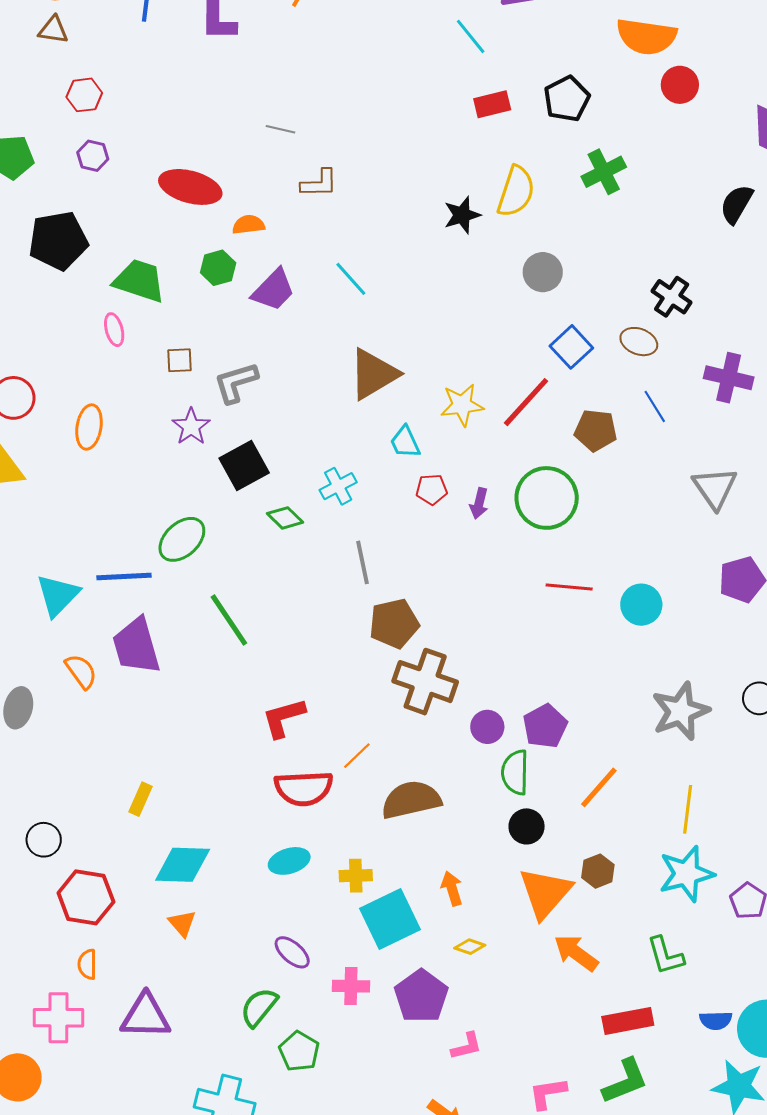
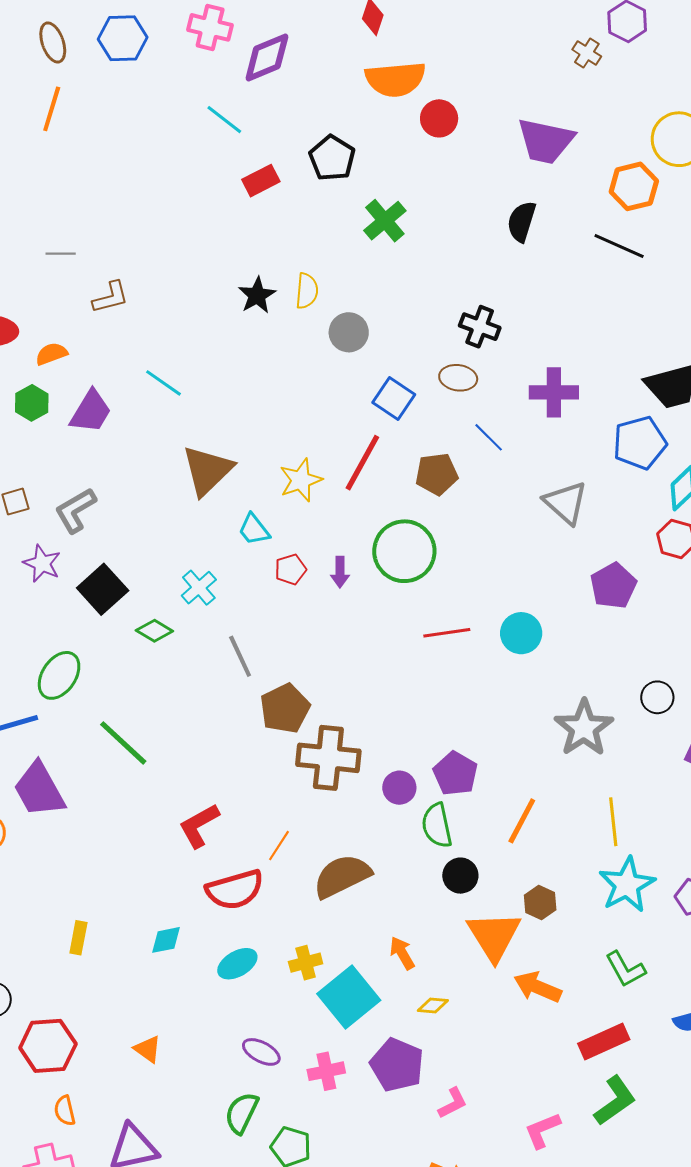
yellow semicircle: (516, 191) -> (307, 291), moved, size x0.7
cyan diamond: (183, 865) -> (166, 940), moved, size x0.6

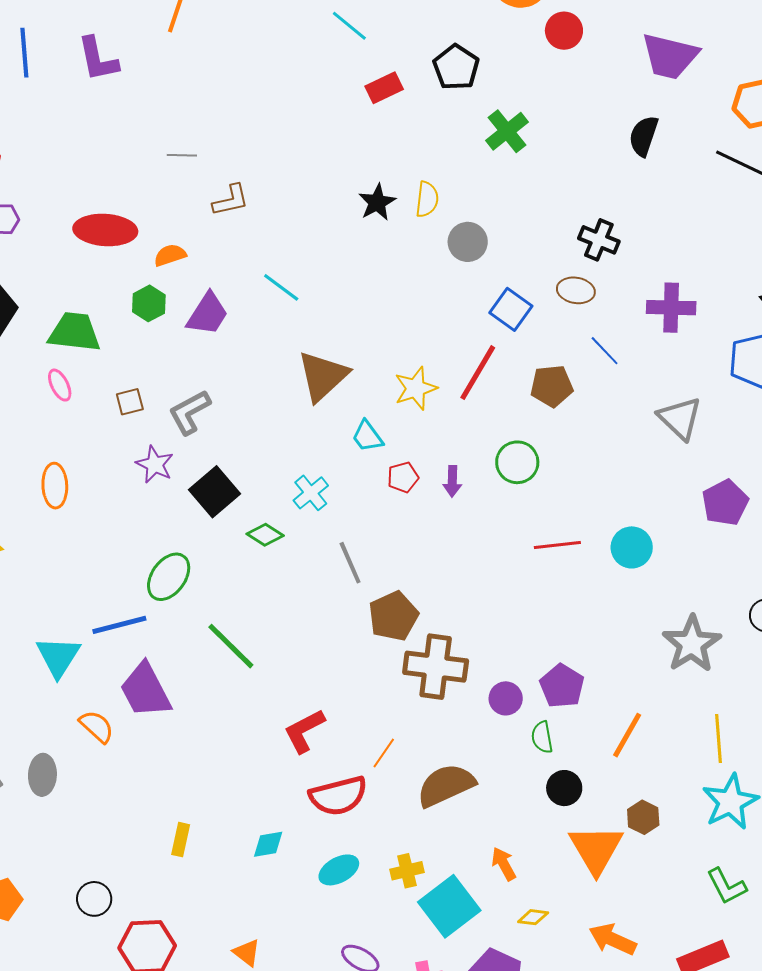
green circle: (404, 551) -> (517, 462), size x0.7
green semicircle: (437, 825) -> (542, 737), size x0.7
orange arrow: (538, 987) -> (613, 939), moved

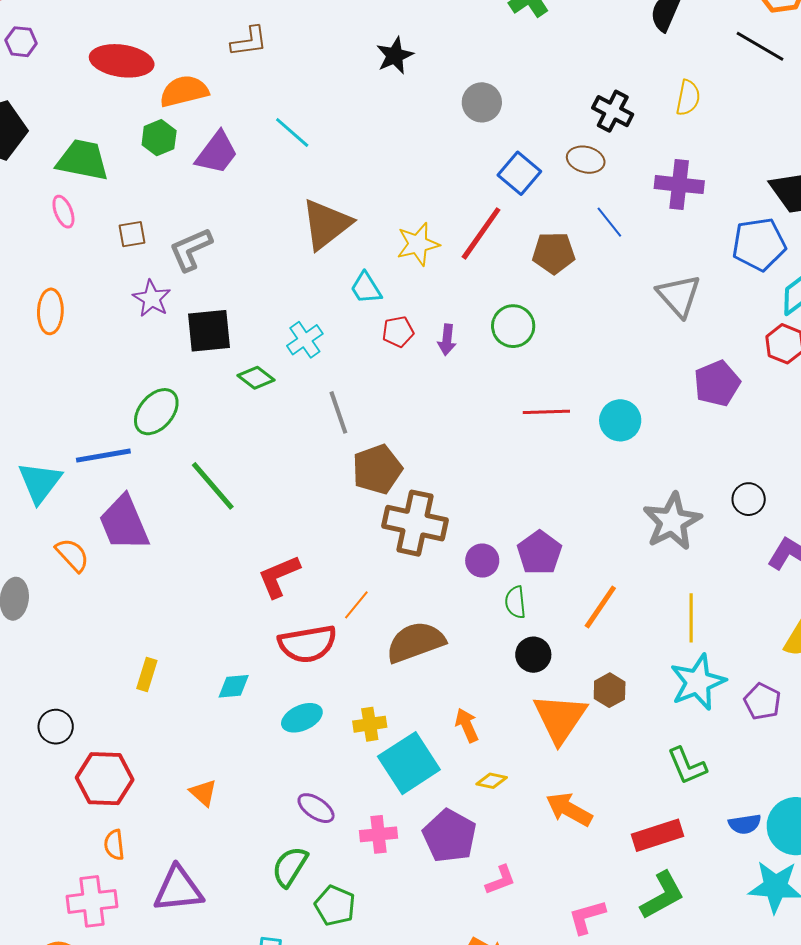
yellow semicircle: (427, 199) -> (688, 98), moved
orange semicircle: (170, 255) -> (184, 91), size x1.5
black square: (214, 492) -> (209, 331), turned 30

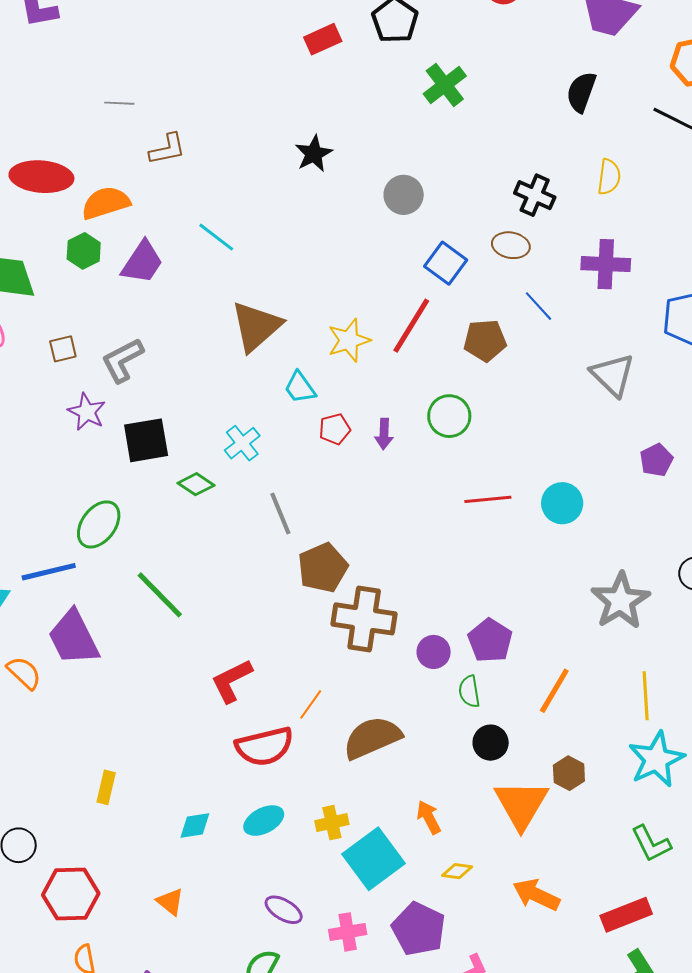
purple pentagon: (717, 383) -> (656, 460), size x0.7
cyan diamond: (234, 686) -> (195, 826), moved

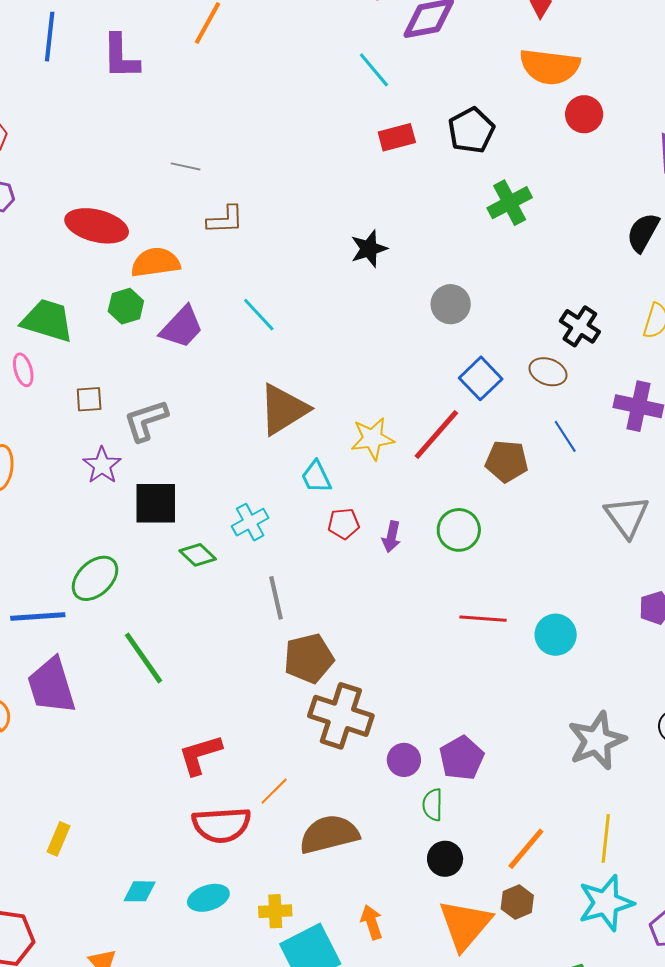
orange line: (554, 691) -> (526, 849), moved

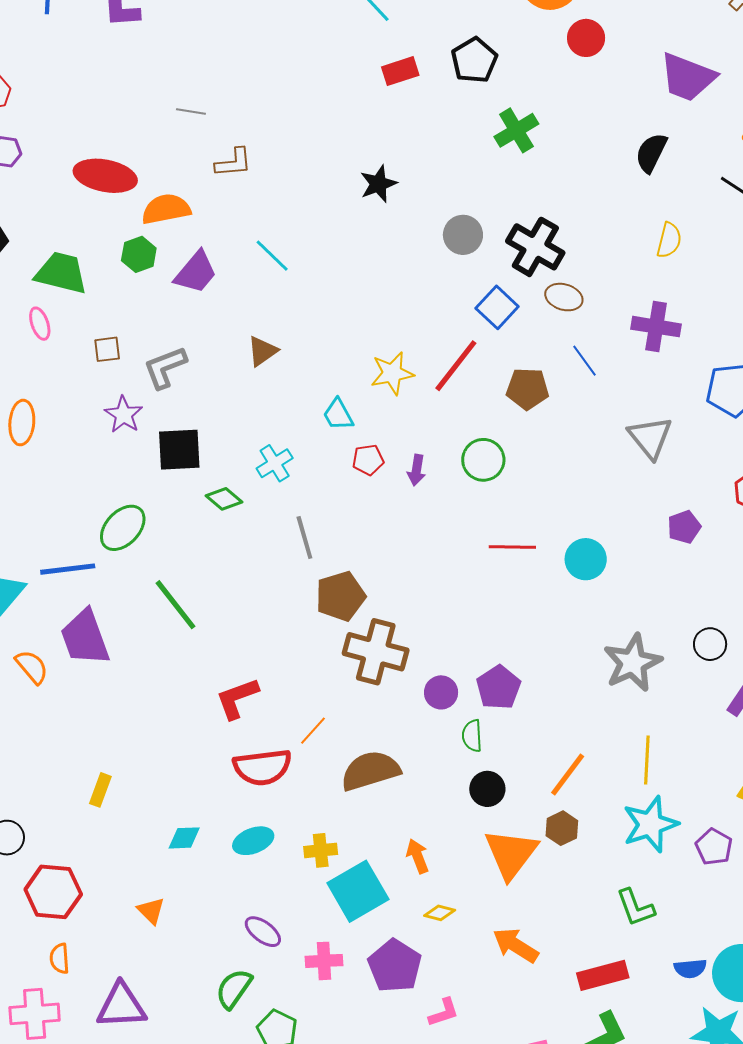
black cross: (580, 326) -> (535, 247), moved, size x1.4
brown triangle: (283, 409) -> (262, 351), moved, size x0.6

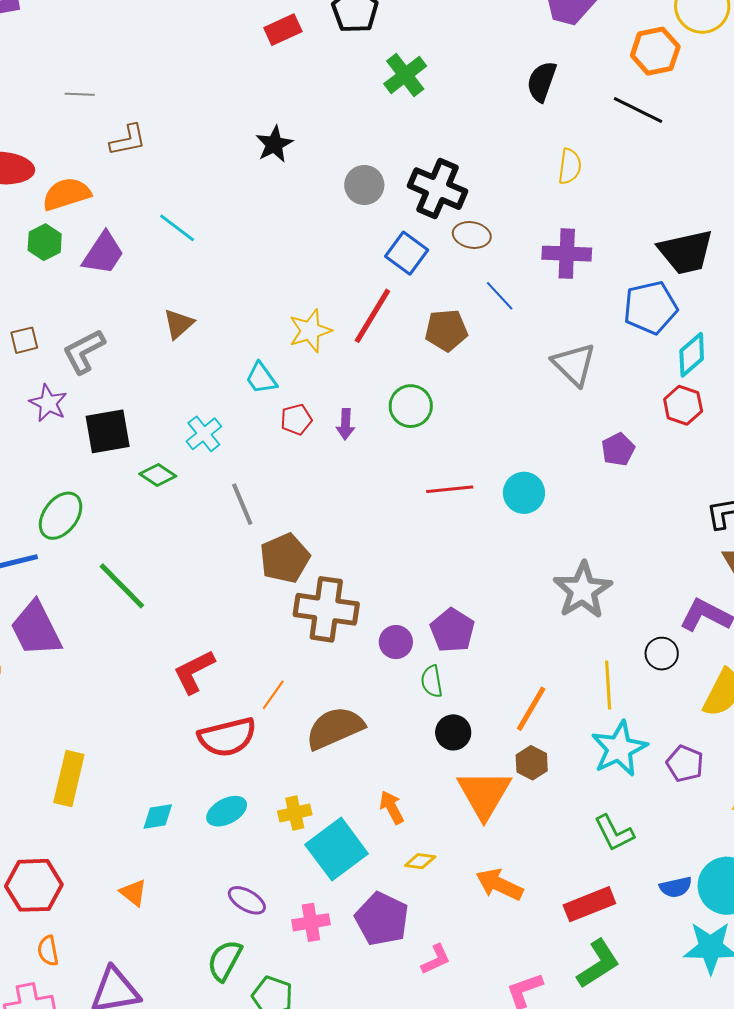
black circle: (710, 644) -> (662, 654), moved
yellow rectangle: (100, 790) -> (69, 779), size x1.6

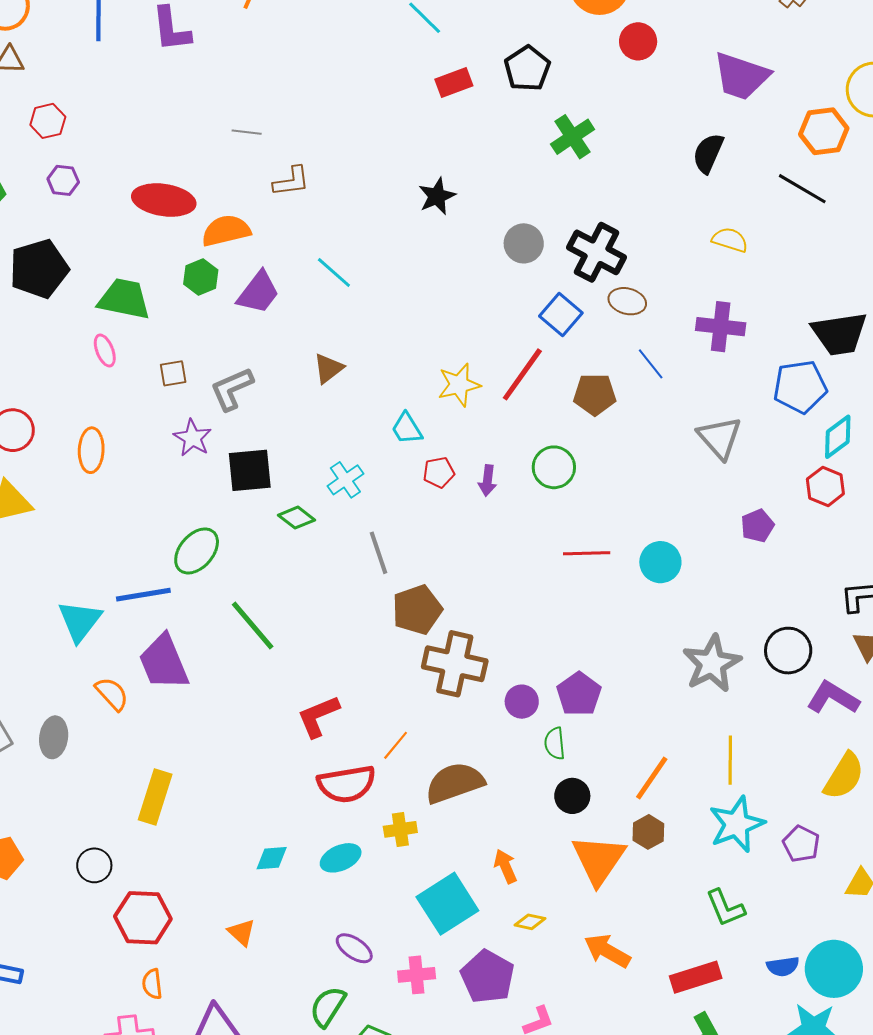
yellow semicircle: (570, 166) -> (730, 240), turned -84
black circle: (662, 654) -> (788, 651), moved, size x1.4
yellow rectangle: (69, 779) -> (155, 797), moved
yellow cross: (295, 813) -> (400, 829), moved

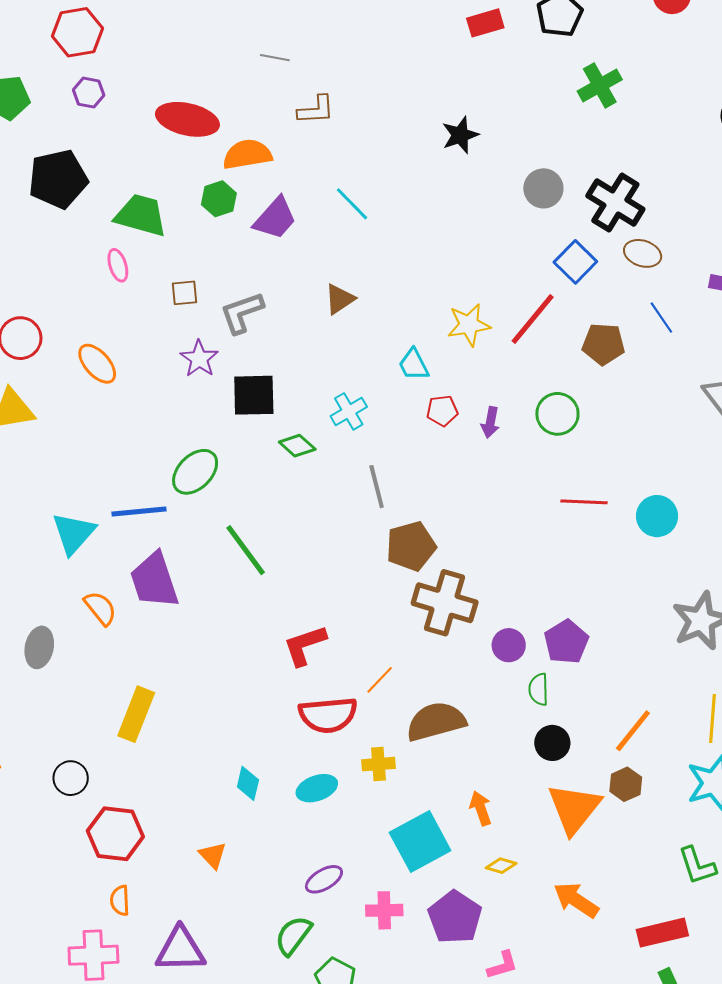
red hexagon: (48, 121) -> (77, 32), size x1.4
orange ellipse: (91, 450) -> (97, 364), turned -48
cyan diamond: (272, 858) -> (248, 783), turned -76
purple ellipse: (354, 948) -> (324, 879), turned -69

